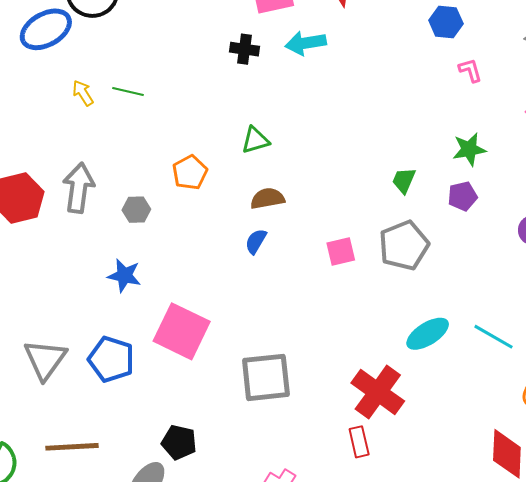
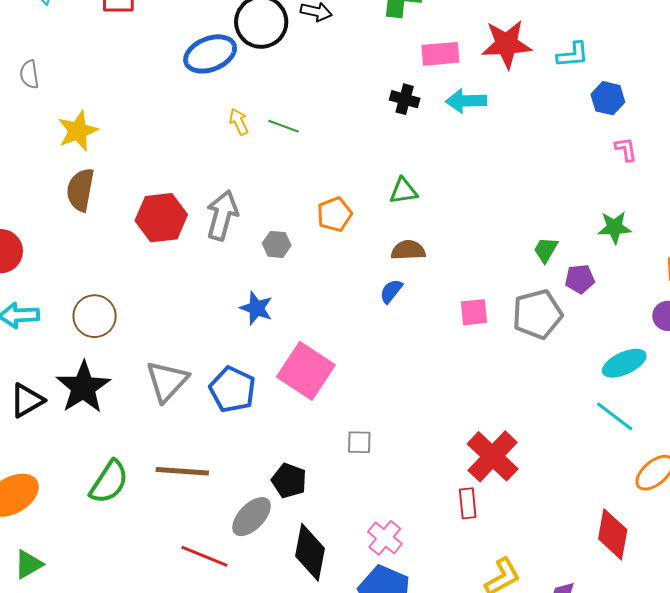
purple pentagon: (463, 196) -> (580, 279), moved
cyan ellipse: (428, 334) -> (624, 363), moved
gray square: (266, 377) -> (359, 442), moved, size x0.5

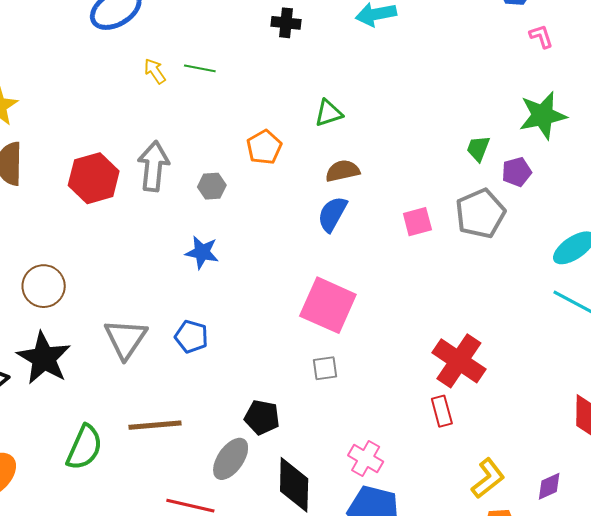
black cross: (405, 99) -> (286, 23), moved
green star: (614, 227) -> (543, 115), size x1.4
blue semicircle: (391, 291) -> (332, 214), size x1.4
pink square: (306, 371) -> (328, 305), moved
blue pentagon: (232, 390) -> (191, 337), size x0.7

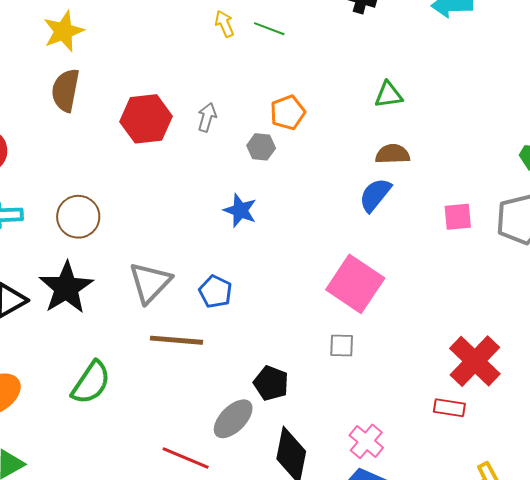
orange pentagon: (264, 147) -> (288, 113), moved
gray arrow: (153, 166) -> (207, 117), size x0.6
red rectangle: (442, 411) -> (449, 408), turned -76
brown line: (155, 425) -> (177, 340), moved

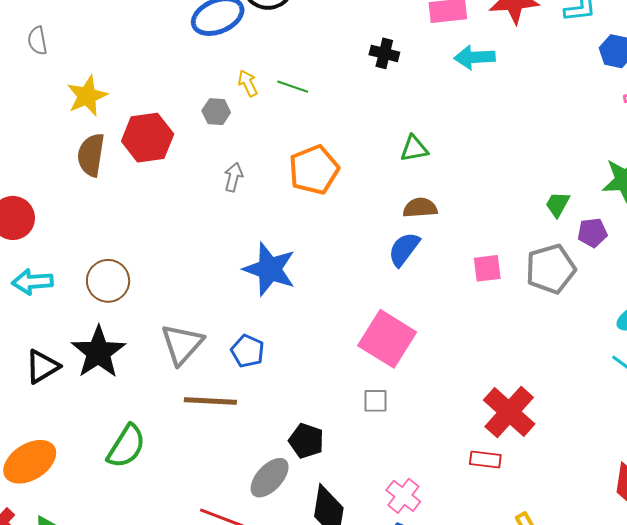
orange pentagon: (288, 113) -> (314, 170), size x1.4
red hexagon: (146, 119) -> (148, 138), moved
gray hexagon: (261, 147) -> (216, 112), moved
blue star: (240, 210) -> (270, 269), size x1.6

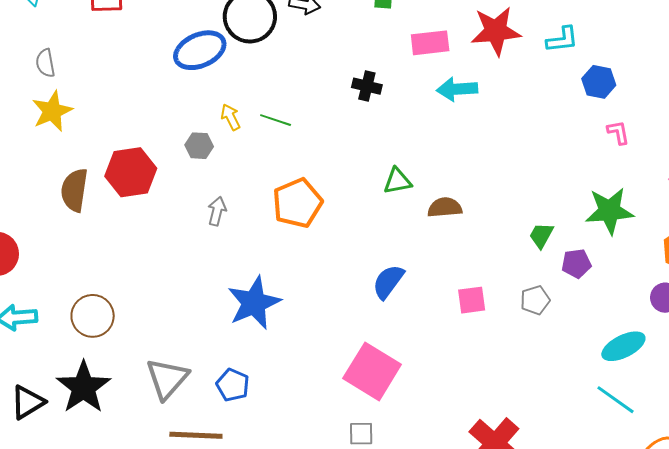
gray semicircle: (37, 41) -> (45, 63), moved
yellow star: (87, 96) -> (52, 111), moved
brown semicircle: (420, 208) -> (445, 207), moved
blue star: (270, 269) -> (254, 303), turned 30
gray pentagon: (551, 269) -> (535, 300), size x0.6

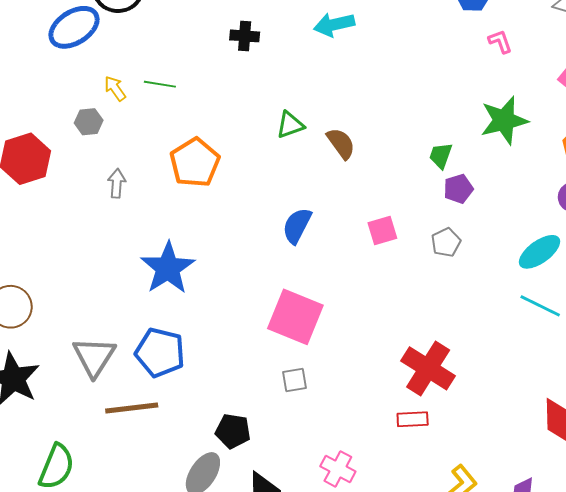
brown semicircle: (445, 207) -> (341, 143), turned 68
purple pentagon: (576, 264) -> (458, 189), moved
gray pentagon: (535, 300) -> (446, 242), moved
blue pentagon: (233, 385) -> (160, 352), size x1.5

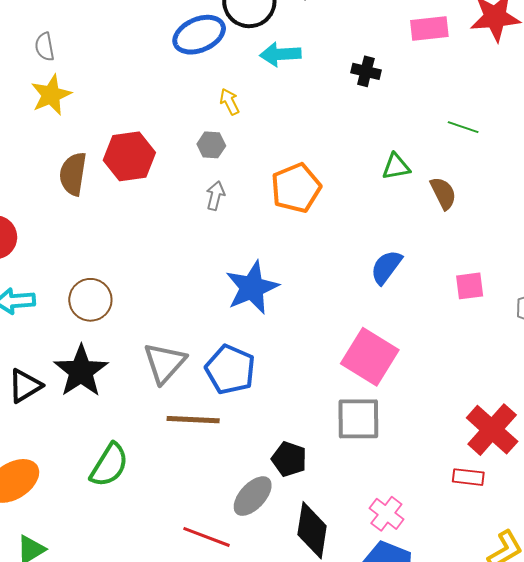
cyan arrow: (334, 25) -> (280, 54), moved
green line: (160, 84) -> (463, 127), moved
gray hexagon: (89, 122) -> (211, 145), moved
gray square: (294, 380) -> (358, 419), size x1.8

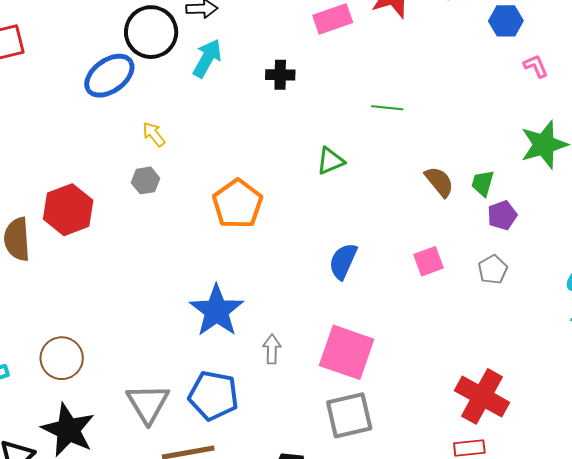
cyan arrow: (280, 54) -> (207, 58), moved, turned 135
brown semicircle: (443, 193) -> (439, 182), moved
gray arrow: (215, 196) -> (272, 349), moved

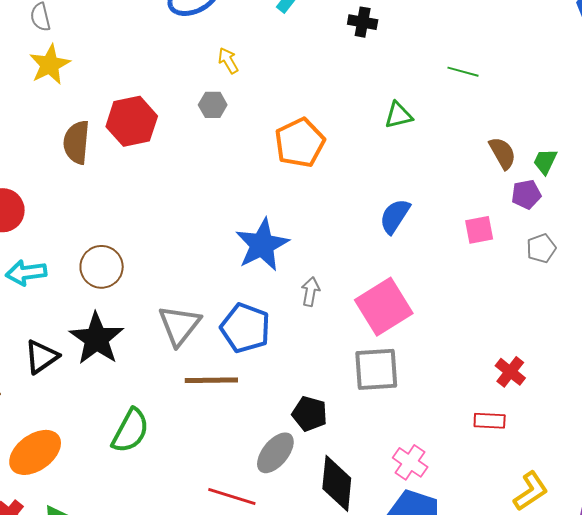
purple pentagon: (502, 215) -> (526, 194), moved
pink square: (347, 352) -> (384, 307), turned 30
red cross: (482, 396) -> (510, 372), size x0.6

